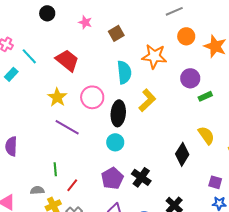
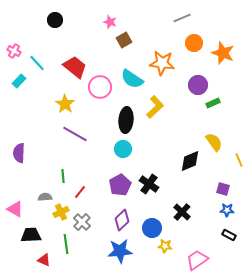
pink star: (85, 22) -> (110, 22), moved
cyan semicircle: (124, 72) -> (132, 79), turned 130
pink circle: (92, 97) -> (100, 87), moved
black diamond: (182, 154) -> (190, 161), turned 35

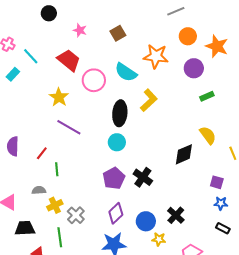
pink star: (110, 22) -> (80, 30), moved
purple circle: (198, 85) -> (194, 68), moved
red line: (80, 192) -> (42, 153), moved
black cross: (182, 212) -> (176, 215), moved

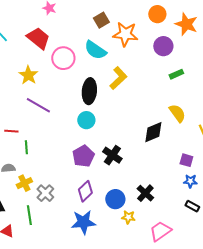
brown square: (118, 33) -> (101, 20), moved
red line: (42, 153) -> (11, 131), turned 56

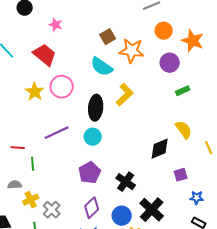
pink circle: (63, 58) -> (62, 87), moved
purple line: (38, 105) -> (57, 133), moved, turned -55
black cross: (112, 155) -> (126, 182), moved
purple square: (186, 160) -> (181, 175), moved, turned -32
black cross: (145, 193) -> (152, 210), size x1.4

